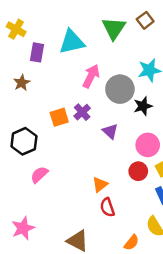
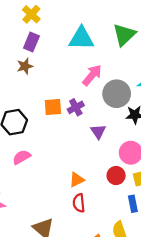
purple rectangle: (37, 52) -> (31, 42), moved

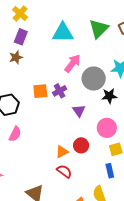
pink semicircle: (22, 157) -> (15, 134), turned 147
red circle: (116, 176) -> (81, 145), moved
red semicircle: (79, 203) -> (64, 171), turned 133

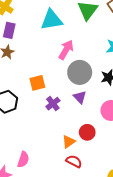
gray circle: (94, 79) -> (80, 72), moved
purple cross: (60, 91) -> (53, 104), moved
pink semicircle: (15, 134) -> (23, 160), moved

